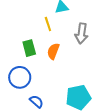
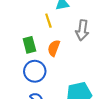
blue circle: (20, 77) -> (35, 71), moved

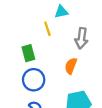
orange semicircle: (54, 48) -> (71, 66), moved

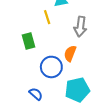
blue circle: (34, 80) -> (51, 67), moved

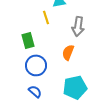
blue circle: (51, 67) -> (36, 65), moved

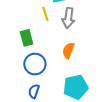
gray arrow: (78, 26) -> (68, 18), moved
blue semicircle: (35, 91) -> (34, 91), turned -112

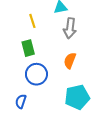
yellow line: (45, 14) -> (32, 21), moved
blue semicircle: (34, 91) -> (21, 101), moved

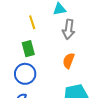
blue circle: (36, 74) -> (25, 74), moved

